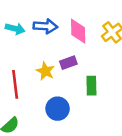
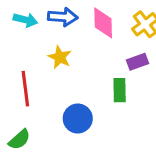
purple rectangle: (68, 63) -> (138, 62), moved
yellow star: (45, 71) -> (60, 57), moved

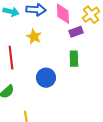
purple rectangle: (138, 62) -> (76, 32), moved

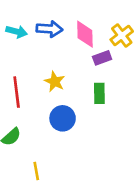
yellow star: (34, 37) -> (55, 82), moved

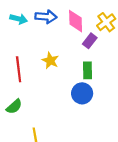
purple rectangle: (102, 58) -> (90, 41), turned -32
blue circle: (63, 118) -> (82, 93), moved

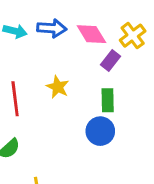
pink diamond: (76, 21) -> (91, 34), turned -30

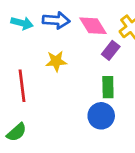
yellow star: (58, 87) -> (56, 61), moved, turned -30

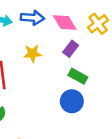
purple rectangle: (111, 50) -> (71, 49), moved
green rectangle: (108, 87) -> (78, 76), turned -60

